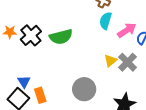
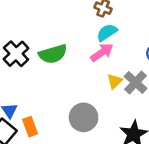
cyan semicircle: (106, 21) -> (107, 33), turned 42
pink arrow: (127, 30) -> (102, 52), moved

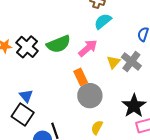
pink arrow: (102, 52) -> (88, 48), moved
orange rectangle: (30, 127) -> (81, 77), moved

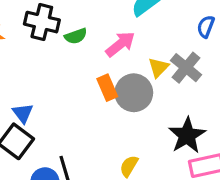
green semicircle: (59, 44) -> (76, 36), size x0.6
black cross: (27, 47) -> (42, 22), moved, turned -30
gray circle: (90, 96) -> (134, 93), moved

